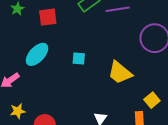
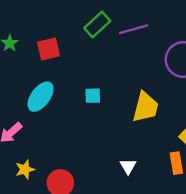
yellow trapezoid: (120, 73) -> (146, 107), turned -108

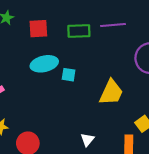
green rectangle: (97, 25) -> (79, 31), moved, turned 30
cyan ellipse: (41, 97) -> (44, 64), moved, turned 30

